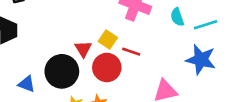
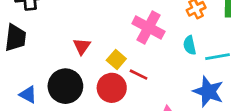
red triangle: (83, 49) -> (82, 46), moved

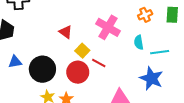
red triangle: (82, 46) -> (66, 32), moved, turned -32
blue triangle: (28, 95) -> (15, 62), moved, turned -40

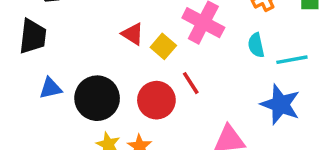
yellow square: (82, 51) -> (163, 46), moved
red line: (99, 63) -> (191, 83), turned 32

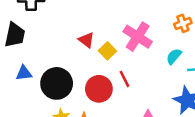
cyan semicircle: (256, 45) -> (174, 56), turned 48

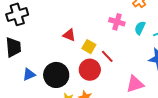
pink cross: (138, 37) -> (117, 22), moved, size x0.7
yellow square: (107, 51) -> (89, 47), moved

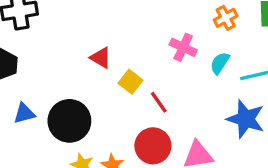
red circle: (90, 70) -> (153, 146), moved

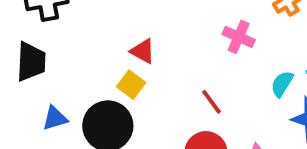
cyan semicircle: (220, 63) -> (282, 84), moved
yellow square: (131, 82) -> (131, 85), moved

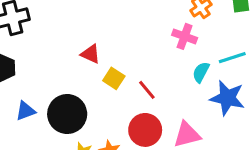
pink cross: (239, 37) -> (185, 36), moved
yellow square: (131, 85) -> (114, 78), moved

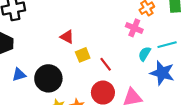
yellow square: (114, 78) -> (83, 55), turned 32

